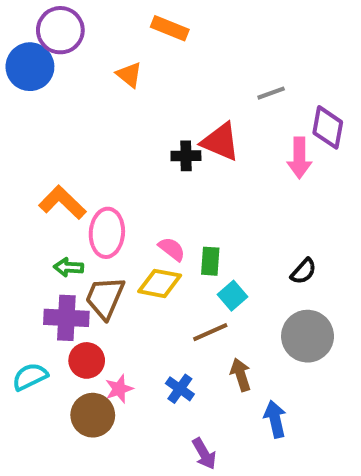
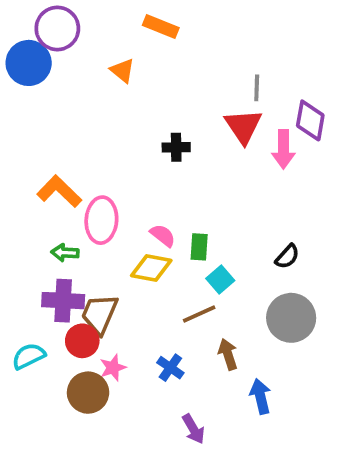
gray line: (271, 93) -> (257, 88), turned -68
red triangle: (220, 142) -> (243, 126), moved, turned 33
brown trapezoid: (105, 298) -> (100, 314), moved

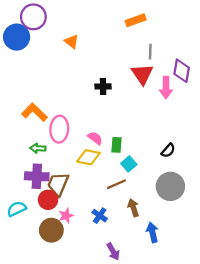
orange rectangle: (161, 27) -> (136, 20), moved, turned -42

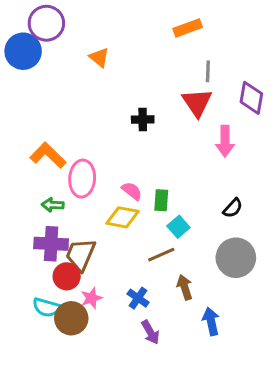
pink arrow: (166, 88) -> (225, 141), moved
cyan semicircle: (17, 209) -> (46, 307), moved, turned -138
purple arrow: (113, 252) -> (150, 332), moved

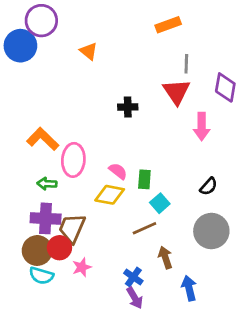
blue cross: (138, 298) -> (133, 277), moved
brown circle: (71, 318) -> (37, 251), moved

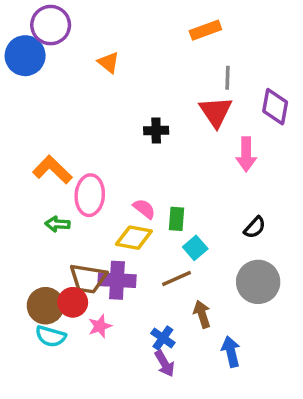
purple cross: (46, 218) -> (117, 280), moved
brown trapezoid: (72, 228) -> (88, 278), turned -104

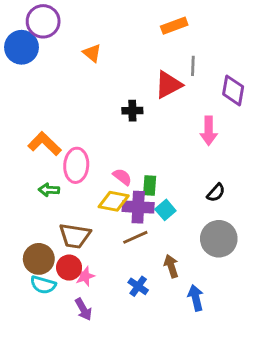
red triangle: (216, 112) -> (168, 85), moved, turned 36
brown line: (176, 278) -> (135, 237), moved
purple cross: (117, 280) -> (138, 207), moved
red circle: (73, 302) -> (69, 268), moved
purple arrow: (165, 364) -> (83, 309), moved

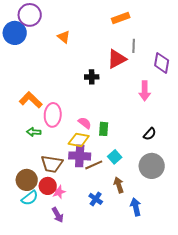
purple cross: (138, 207) -> (80, 156), moved
cyan square: (165, 210) -> (115, 157), moved
cyan semicircle: (43, 285) -> (30, 198), turned -54

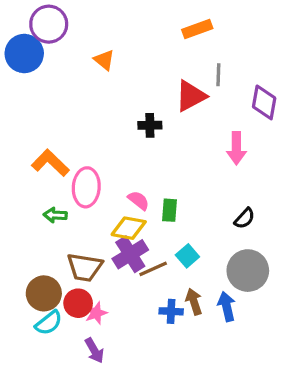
purple cross: (80, 156) -> (130, 254), turned -35
blue cross: (96, 199) -> (171, 311), moved, turned -32
blue arrow: (136, 207) -> (227, 306), moved

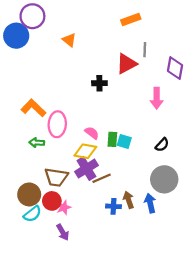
cyan square: (187, 256) -> (124, 142), moved, turned -32

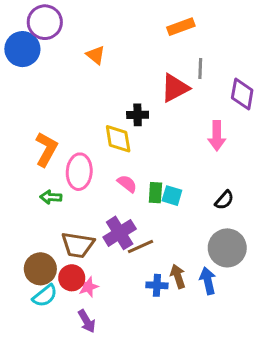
orange L-shape: (33, 108) -> (46, 149), turned 75
yellow diamond: (85, 151) -> (118, 139), moved, turned 70

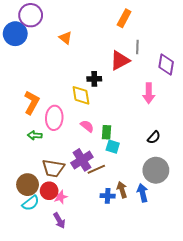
orange rectangle: (181, 27) -> (124, 18), turned -42
cyan square: (172, 196) -> (113, 147), moved

